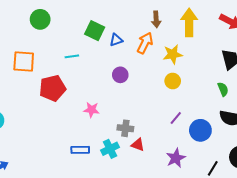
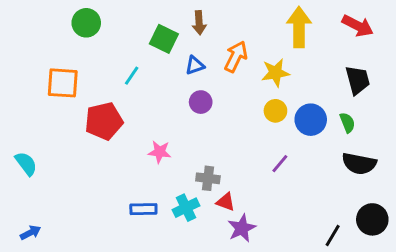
brown arrow: (156, 19) -> (199, 23), moved
blue triangle: (116, 40) -> (195, 65), moved
cyan line: (72, 56) -> (132, 76), turned -48
blue circle: (200, 130) -> (311, 120), moved
purple star: (176, 158) -> (242, 228), moved

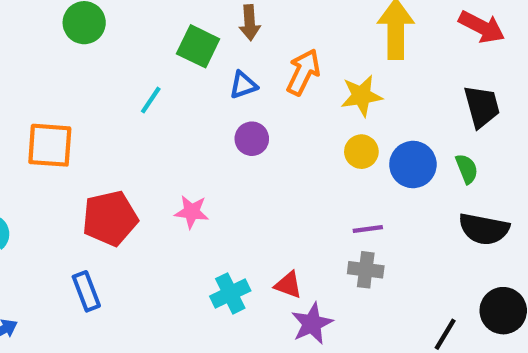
orange square: (63, 83) -> (50, 145), moved
red pentagon: (104, 121) -> (110, 218), moved
purple line: (280, 164) -> (368, 229), turned 42
gray cross: (208, 178) -> (366, 270), moved
blue rectangle: (143, 209) -> (86, 291), moved, turned 70

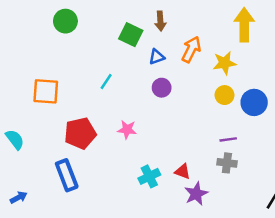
cyan line: (151, 100) -> (106, 82), moved
blue rectangle: (86, 291) -> (67, 175), size x1.4

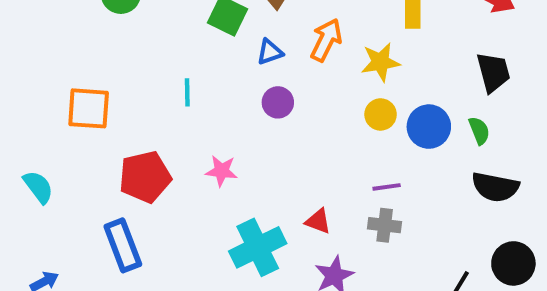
cyan line: (106, 82) -> (187, 92), turned -35
red triangle: (183, 172) -> (318, 221), moved
cyan cross: (149, 176) -> (258, 247), size x1.5

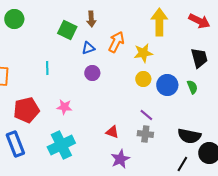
purple line: (387, 187) -> (146, 115), turned 48
black semicircle: (495, 187) -> (189, 136), moved
cyan cross: (258, 247) -> (61, 145), moved

